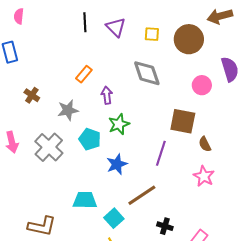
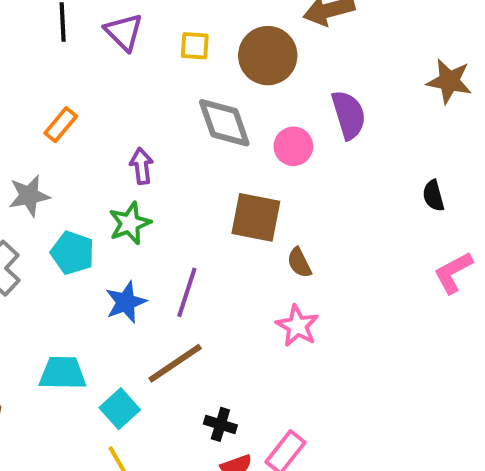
gray diamond: (147, 73) -> (224, 123), moved
purple arrow: (107, 95) -> (142, 166), moved
purple line: (161, 153) -> (187, 292), moved

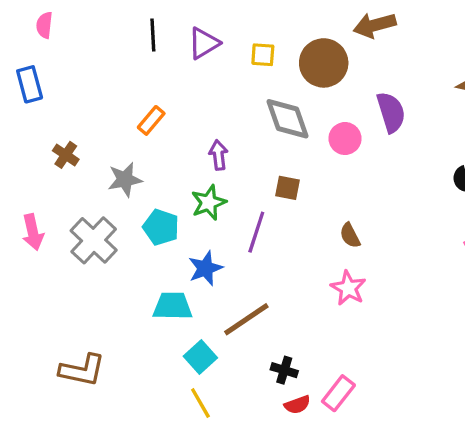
purple triangle: (124, 32) -> (204, 43), turned 44
brown square: (256, 217) -> (288, 188), moved, size x0.6
purple line: (187, 292) -> (256, 232), moved
cyan trapezoid: (63, 373) -> (173, 306), moved

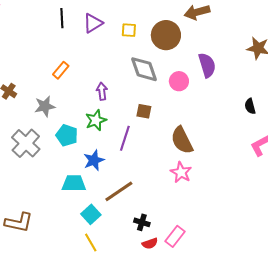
brown semicircle: (350, 235) -> (182, 140), size x1.8

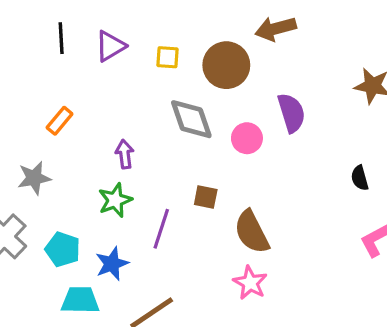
brown square: (144, 111) -> (206, 197), moved
cyan pentagon: (67, 135) -> (63, 249), moved

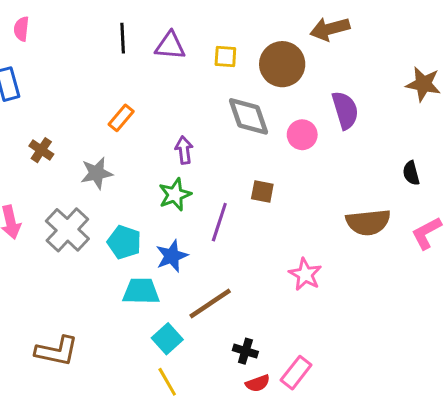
purple triangle: (110, 46) -> (170, 46), turned 36
brown semicircle: (252, 232) -> (368, 222), moved, turned -69

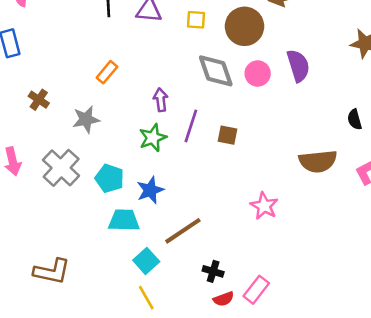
pink circle: (302, 135) -> (258, 74), moved
purple line: (219, 222) -> (191, 126), moved

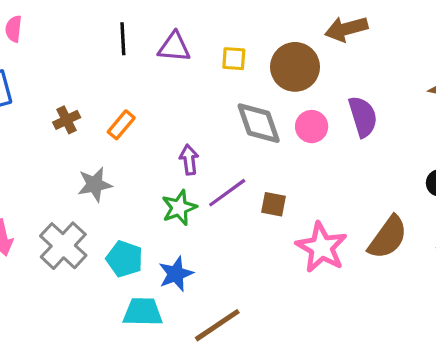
brown cross: (39, 100) -> (67, 120), moved, turned 30
purple line: (191, 126) -> (227, 193), turned 36
brown semicircle: (318, 161) -> (388, 237), turned -48
pink star: (264, 206) -> (321, 247), moved, size x1.4

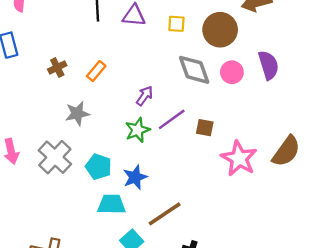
purple arrow: (189, 160) -> (145, 96), turned 42

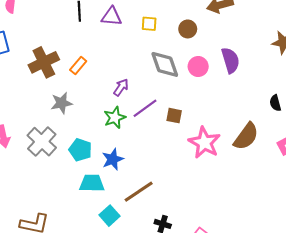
brown circle: (220, 30) -> (188, 29), size x0.6
brown cross: (57, 67) -> (44, 62), size x1.8

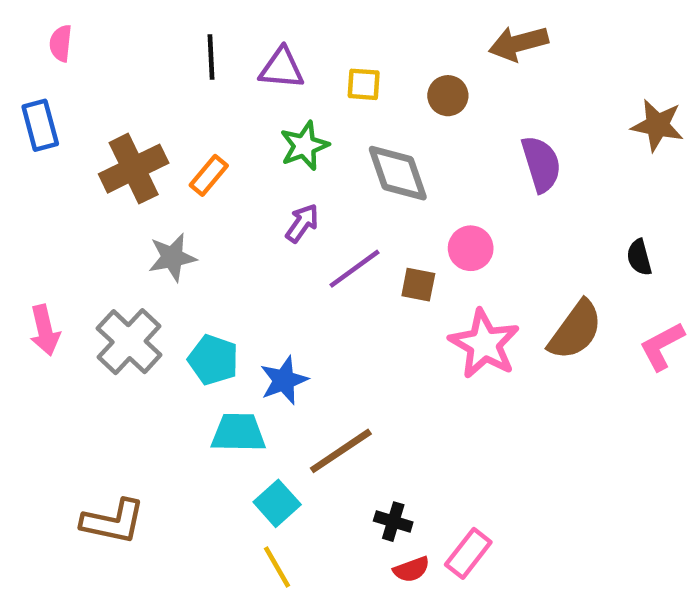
pink circle: (198, 67) -> (471, 248), moved
green star: (115, 118) -> (304, 146), moved

